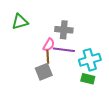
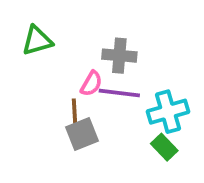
brown line: (48, 57) -> (75, 112), moved
green rectangle: (88, 79) -> (164, 147), turned 32

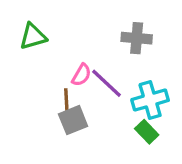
gray cross: (119, 56) -> (137, 38), moved
purple line: (119, 93) -> (107, 83), turned 36

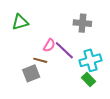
brown line: (66, 100) -> (40, 60), turned -72
gray square: (73, 120) -> (31, 73), moved

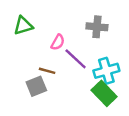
pink semicircle: (49, 45) -> (58, 42), moved
green rectangle: (88, 79) -> (104, 93), size x1.5

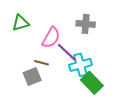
pink semicircle: (58, 42) -> (51, 38), size x1.5
cyan cross: (106, 71) -> (80, 65), moved

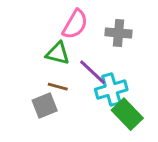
green triangle: (21, 23) -> (58, 53), moved, turned 30
pink semicircle: (51, 38) -> (75, 24), moved

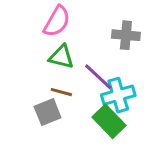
pink semicircle: (75, 24) -> (57, 21), moved
green rectangle: (127, 114) -> (109, 121), moved

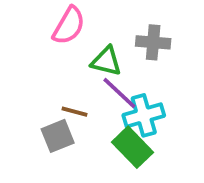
green triangle: (61, 57) -> (106, 61), moved

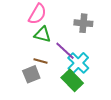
green triangle: (106, 61) -> (43, 34), moved
cyan cross: (144, 115) -> (78, 63), turned -30

